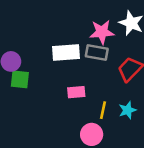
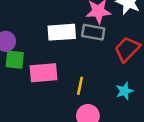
pink rectangle: (76, 92) -> (43, 73), moved, size x1.5
yellow line: (103, 110) -> (80, 86), moved

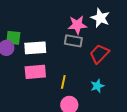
white rectangle: (62, 32) -> (35, 48), moved
green square: (15, 60) -> (13, 38), moved

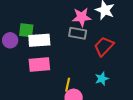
green square: (13, 38) -> (26, 30), moved
yellow line: (63, 82) -> (68, 85), moved

